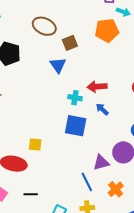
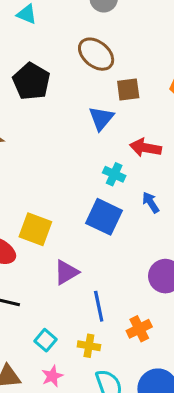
red arrow: (97, 87) -> (145, 148), moved
yellow square: (35, 145) -> (35, 229), size x1.5
purple triangle: (101, 163) -> (66, 272), moved, turned -30

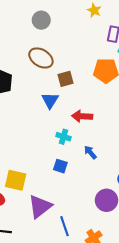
blue square: (104, 217) -> (60, 166), size x0.6
purple triangle: (66, 272) -> (40, 206), size x1.4

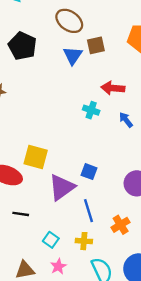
blue triangle: (50, 100) -> (73, 55), moved
blue arrow: (90, 152) -> (126, 120), moved
blue square: (60, 166) -> (89, 172), moved

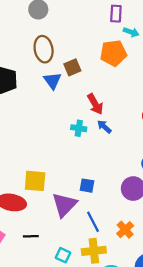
brown ellipse: (69, 21) -> (44, 49), turned 55
red arrow: (113, 88) -> (95, 104), turned -115
blue arrow: (126, 120) -> (104, 127), moved
yellow cross: (84, 241) -> (94, 251), size x1.5

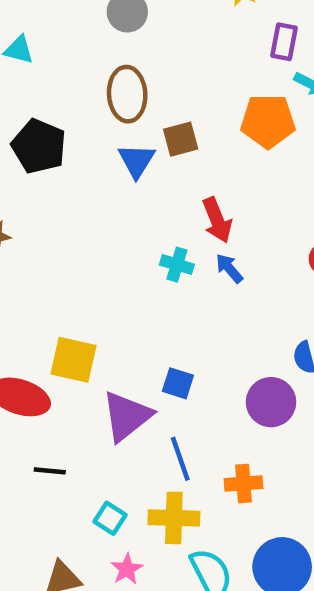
orange cross: (125, 230) -> (243, 483), turned 30

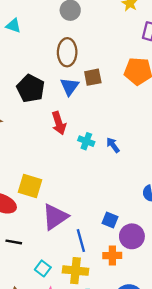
black pentagon: (39, 146) -> (31, 88), moved
red arrow: (217, 220) -> (59, 123), moved
blue square: (178, 383) -> (110, 220), moved
purple circle: (271, 402) -> (132, 236), moved

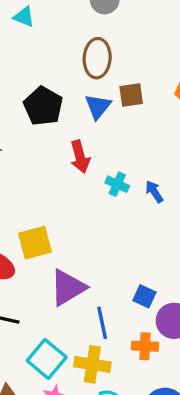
yellow square: (30, 186) -> (35, 243), turned -35
cyan square: (43, 268) -> (47, 359), size x1.6

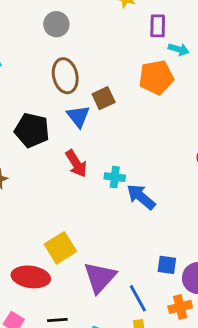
blue arrow: (154, 192) -> (141, 197), moved, size x1.5

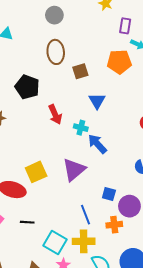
blue triangle: (78, 116) -> (97, 101), moved
purple triangle: (100, 277) -> (74, 170), moved

